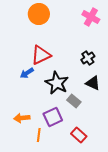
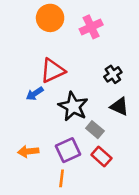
pink cross: (91, 17) -> (91, 27), moved, turned 36
orange line: (39, 135) -> (62, 178), moved
red rectangle: (79, 135) -> (101, 157), moved

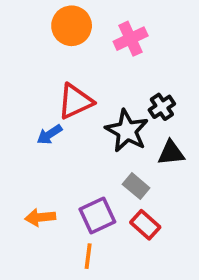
black star: (73, 106) -> (127, 131), moved
black triangle: (119, 106) -> (171, 153), turned -30

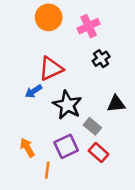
black cross: (162, 107) -> (101, 59), moved
black star: (127, 131) -> (67, 105), moved
orange arrow: (40, 217) -> (27, 148), turned 66
orange line: (88, 256) -> (47, 170), moved

